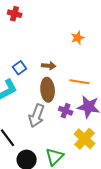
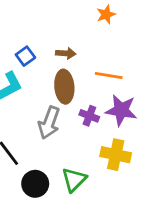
yellow cross: (85, 139) -> (116, 155), turned -30

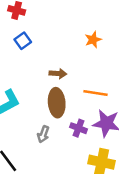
blue square: (25, 56) -> (23, 41), moved
gray arrow: (49, 123) -> (43, 134), size x0.6

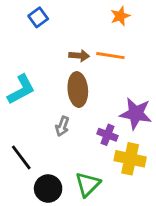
orange line: (95, 93) -> (110, 56), moved
purple cross: (79, 128) -> (107, 135), moved

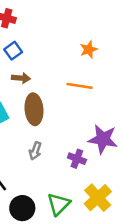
brown arrow: (79, 56) -> (21, 78), moved
brown ellipse: (78, 90) -> (34, 109), moved
yellow cross: (130, 159) -> (98, 198), moved, turned 36

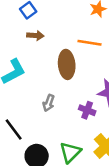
brown ellipse: (34, 109) -> (67, 64), moved

